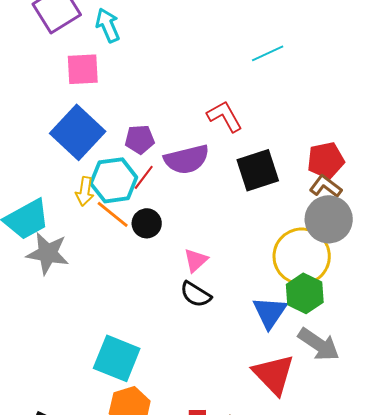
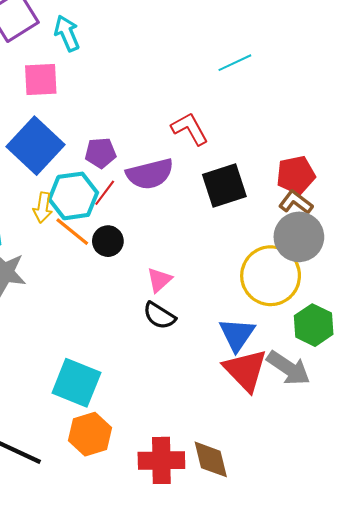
green hexagon: (305, 293) -> (314, 325), moved
red triangle: (274, 374) -> (245, 370), moved

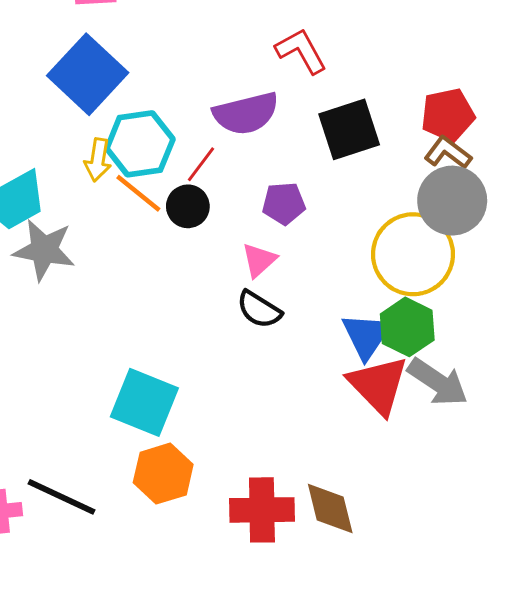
purple pentagon: (101, 153) -> (284, 203), moved
red line: (105, 193) -> (201, 164), moved
green hexagon: (314, 325) -> (407, 327), moved

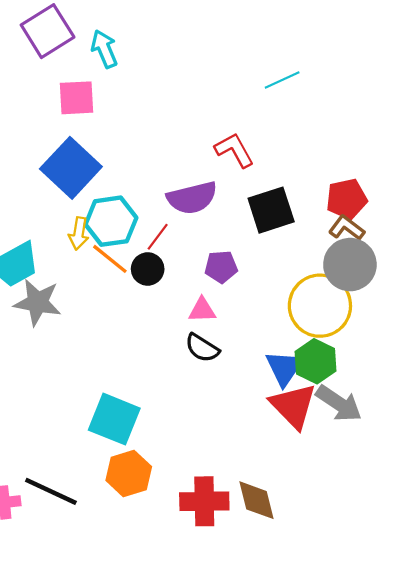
pink triangle: (259, 260) -> (202, 310), turned 40

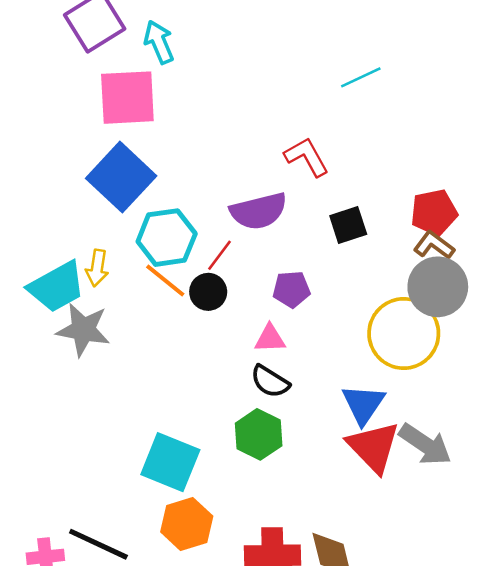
pink square: (76, 98) -> (127, 98), size x1.4
black square: (271, 210) -> (348, 225), size x0.7
yellow arrow: (79, 233) -> (97, 268), moved
green hexagon: (315, 361) -> (259, 434), moved

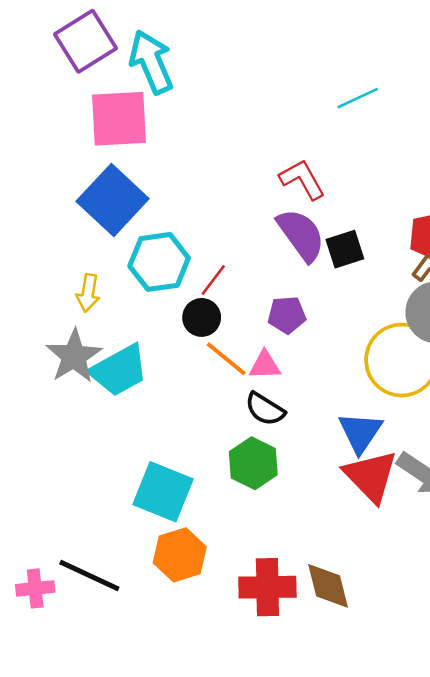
cyan arrow: (159, 42) -> (151, 62), size x1.4
purple semicircle: (259, 211) -> (301, 235), moved, turned -112
orange line: (165, 281) -> (226, 359), moved
cyan trapezoid: (57, 287) -> (119, 370), moved
gray star: (83, 330) -> (74, 356), turned 30

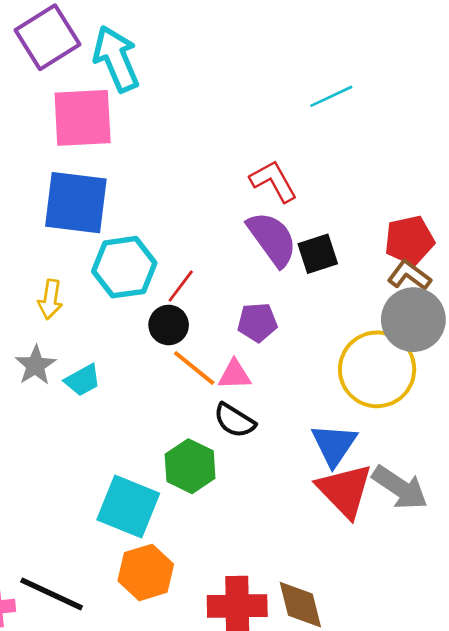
blue square: (113, 200) -> (76, 203), turned -36
gray star: (74, 356) -> (35, 365), size x0.7
cyan trapezoid: (119, 370) -> (83, 380), size x0.6
green hexagon: (253, 463) -> (190, 466), moved

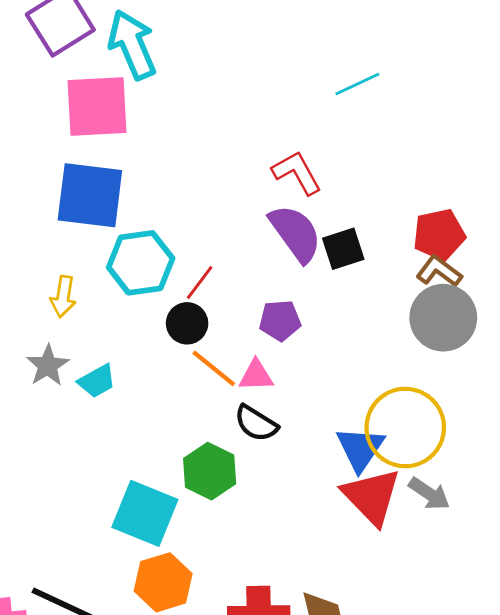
yellow circle: (377, 369) -> (405, 428), moved
gray arrow: (400, 488) -> (429, 494), size x0.7

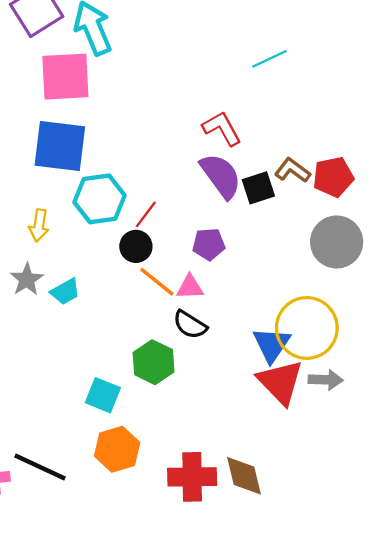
brown L-shape: (439, 271) -> (292, 170), moved
gray arrow: (429, 494) -> (326, 380), turned -32
cyan square: (145, 513) -> (103, 395), size x0.7

